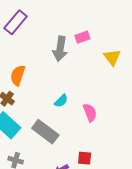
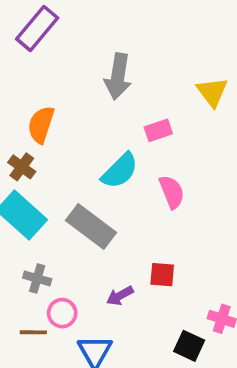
pink rectangle: (82, 37) -> (158, 130), moved
cyan semicircle: (61, 101) -> (120, 171), size x1.5

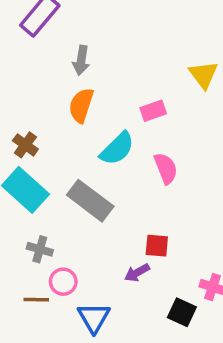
gray arrow: (118, 77) -> (81, 60), moved, size x0.7
orange semicircle: (41, 125) -> (81, 105), moved
purple arrow: (120, 296) -> (137, 273), moved

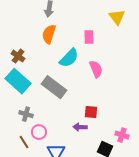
pink rectangle: (153, 111) -> (89, 37), turned -72
purple arrow: (137, 273) -> (80, 127), turned 32
brown line: (36, 300) -> (24, 142), turned 56

